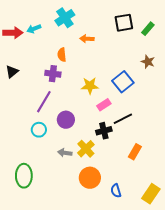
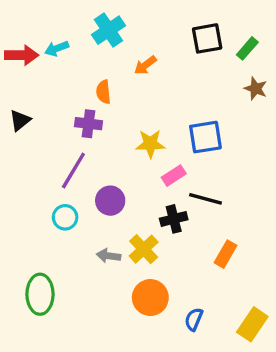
orange arrow: (87, 39) -> (145, 65), turned -40
brown star: (148, 62) -> (256, 89), moved
blue square: (123, 82) -> (205, 137), turned 30
black line: (123, 119) -> (205, 199), turned 42
blue semicircle: (116, 191) -> (194, 319), turned 40

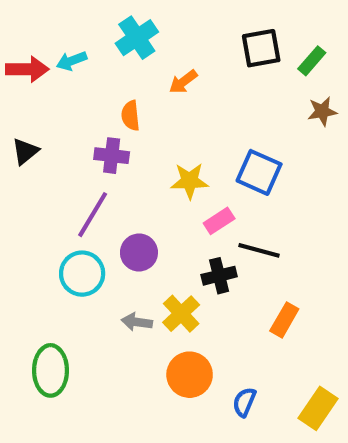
brown star: (256, 89) -> (322, 111), turned -30
blue square: (205, 137) -> (259, 172), turned 33
cyan circle: (65, 217) -> (82, 274), size x1.4

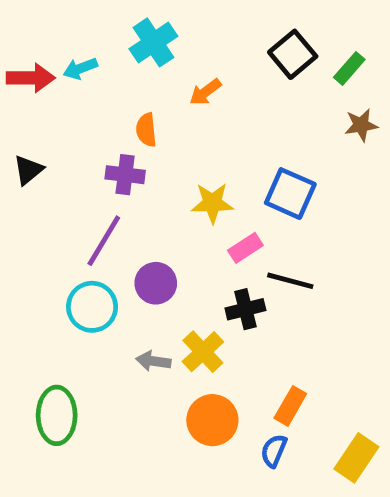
black square: (261, 48) -> (293, 54), turned -30
orange rectangle: (284, 320) -> (290, 406), moved

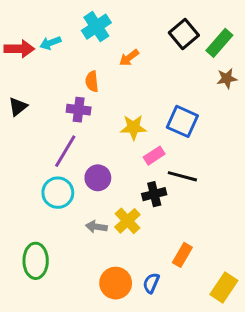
green rectangle: (349, 68) -> (219, 43), size x1.4
orange circle: (212, 420) -> (116, 283), moved
blue semicircle: (274, 451) -> (151, 283), moved

